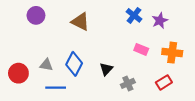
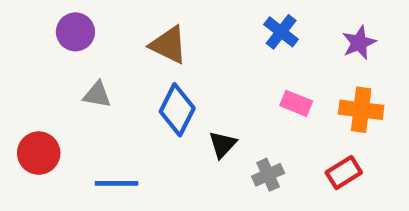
purple star: (160, 21) -> (359, 43), moved
blue diamond: (74, 64) -> (177, 110), moved
gray triangle: (46, 65) -> (97, 95), moved

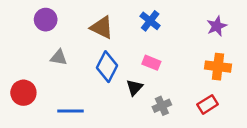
blue cross: (281, 32) -> (150, 21), moved
pink rectangle: (296, 103) -> (151, 63), moved

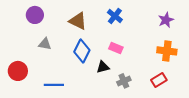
black triangle: (134, 87) -> (103, 67), turned 32

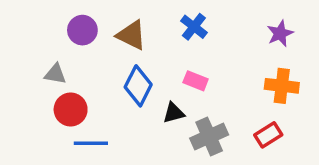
purple circle: (35, 15) -> (82, 30), moved
gray triangle: (45, 44) -> (55, 74), moved
red circle: (18, 71) -> (71, 109), moved
gray cross: (124, 81) -> (209, 137), size x1.5

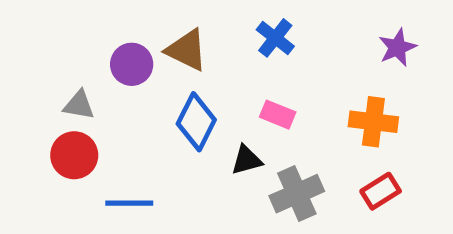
purple circle: (82, 30) -> (132, 64), moved
orange cross: (282, 86) -> (373, 122), moved
red circle: (71, 109) -> (74, 155), moved

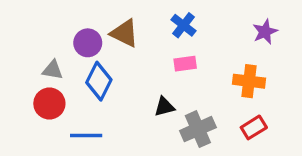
pink rectangle: (278, 115) -> (185, 64), moved, turned -30
blue diamond: (196, 122) -> (99, 81), moved

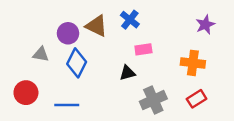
blue cross: (184, 25) -> (130, 20), moved
red circle: (49, 104) -> (26, 93), moved
black triangle: (164, 107) -> (127, 73), moved

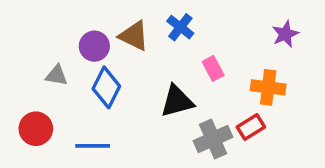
pink rectangle: (143, 49) -> (213, 68), moved, turned 70
black triangle: (127, 73) -> (177, 101), size x1.5
red rectangle: (197, 99) -> (251, 127), moved

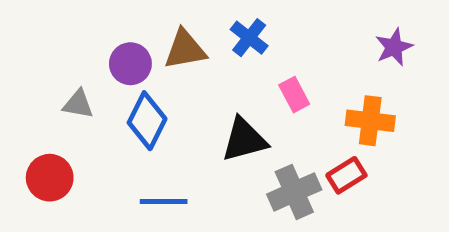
brown triangle: (134, 36) -> (185, 49), turned -36
blue line: (93, 146) -> (164, 201), moved

